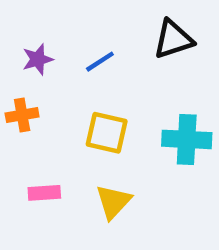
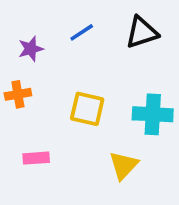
blue line: (100, 62) -> (82, 32), moved
yellow triangle: (113, 202) -> (124, 165), moved

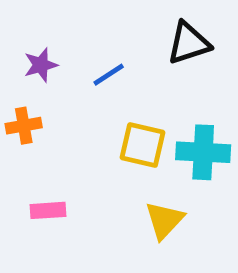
blue line: (82, 32) -> (109, 75), moved
yellow square: (87, 109) -> (143, 145), moved

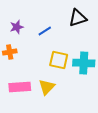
pink rectangle: (48, 210) -> (20, 87), size x1.5
yellow triangle: (164, 220) -> (47, 87), moved

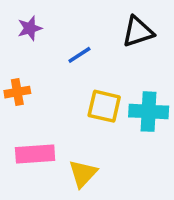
purple star: (17, 27) -> (30, 28), moved
yellow triangle: (47, 87) -> (83, 174), moved

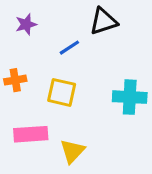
black triangle: (138, 32) -> (103, 21), moved
yellow square: (104, 106) -> (62, 92), moved

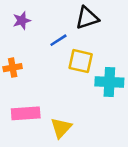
yellow square: (62, 92) -> (81, 61), moved

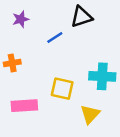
yellow square: (81, 61) -> (62, 89), moved
yellow triangle: (61, 128) -> (90, 114), moved

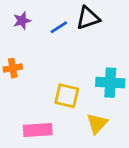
blue line: (55, 37) -> (59, 27), moved
pink rectangle: (24, 106) -> (38, 130), moved

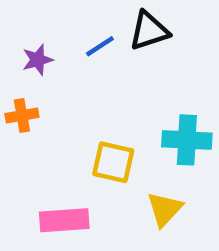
purple star: (22, 21) -> (38, 60), moved

